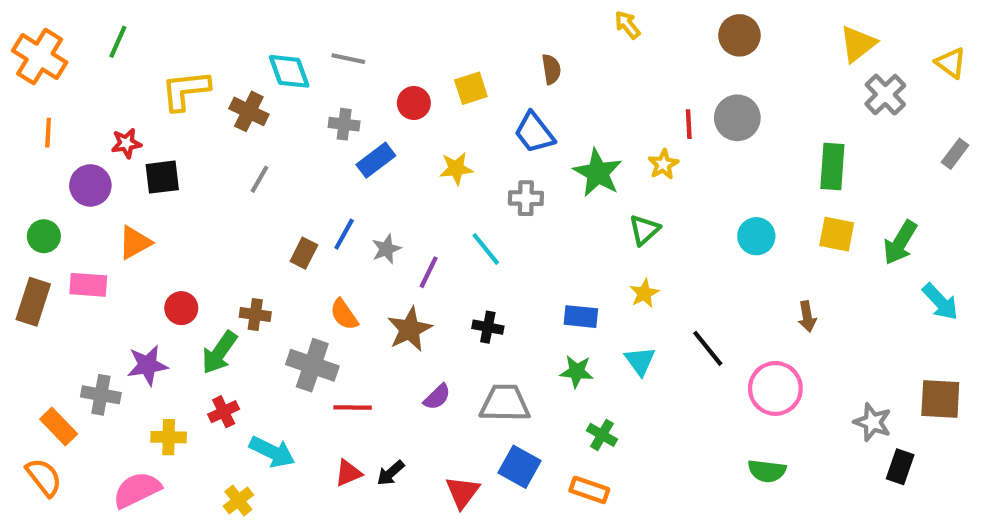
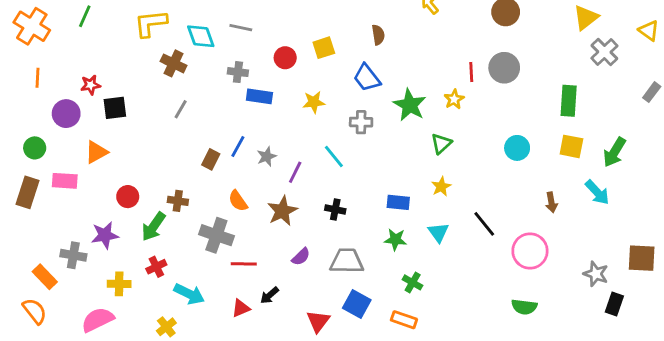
yellow L-shape: (186, 90) -> (151, 23), moved
blue rectangle: (376, 160) -> (259, 96), turned 45
cyan arrow: (940, 302) -> (597, 192), moved
black arrow: (391, 473) -> (269, 295), moved

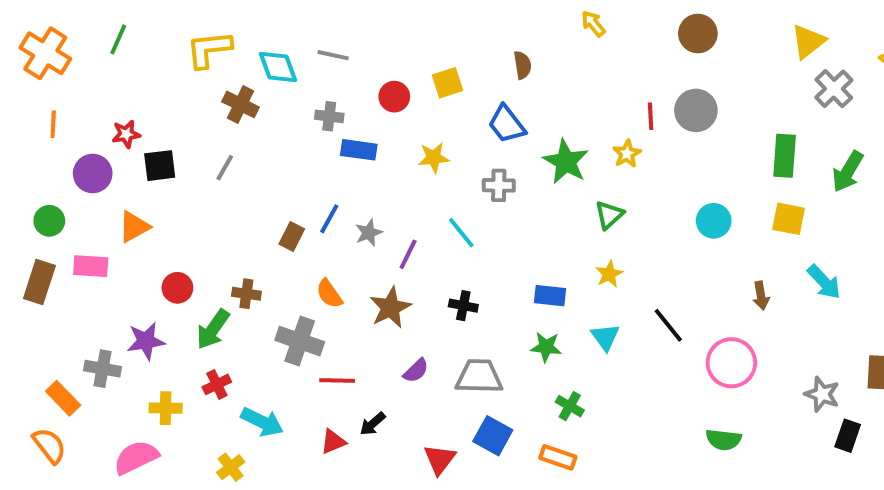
gray line: (181, 109) -> (225, 168), moved
green arrow: (614, 152) -> (848, 172), moved

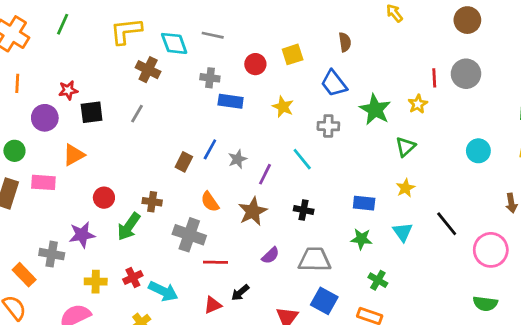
yellow star: (434, 158) -> (283, 107), turned 30
red cross: (217, 384) -> (133, 277), moved

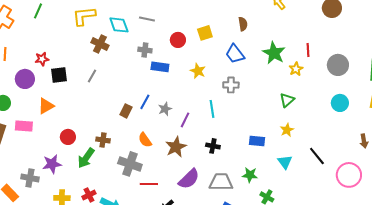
gray circle: (466, 74) -> (338, 65), moved
green star: (375, 110) -> (274, 53), moved
cyan line: (302, 159) -> (212, 109), turned 30
green star: (361, 239) -> (250, 175), moved
purple semicircle: (271, 255) -> (189, 179), size x1.6

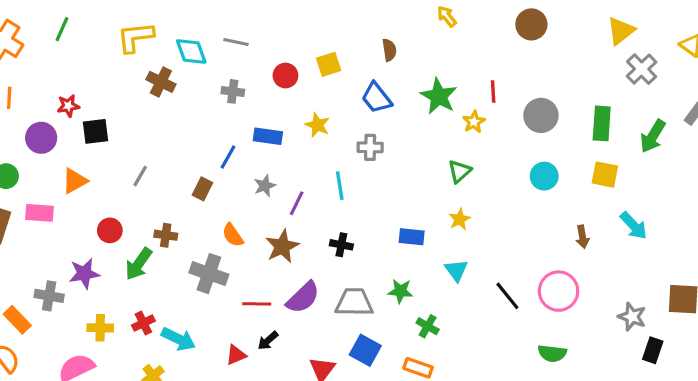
blue rectangle: (160, 67) -> (268, 136), moved
gray line: (92, 76) -> (140, 176), moved
blue line: (145, 102) -> (228, 157), moved
black line: (317, 156) -> (507, 296), moved
red line: (149, 184) -> (257, 304), moved

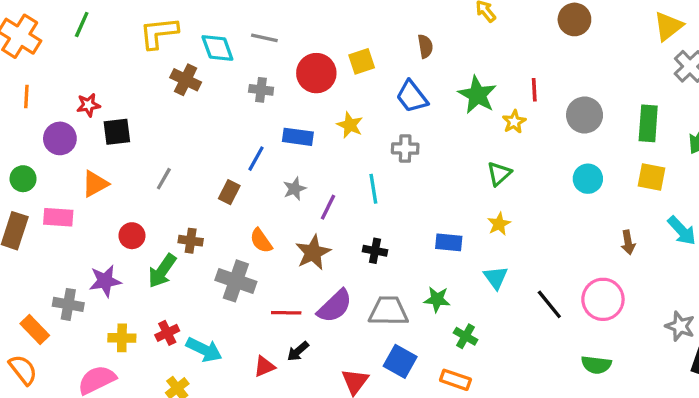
red circle: (285, 76) -> (316, 73), size x1.5

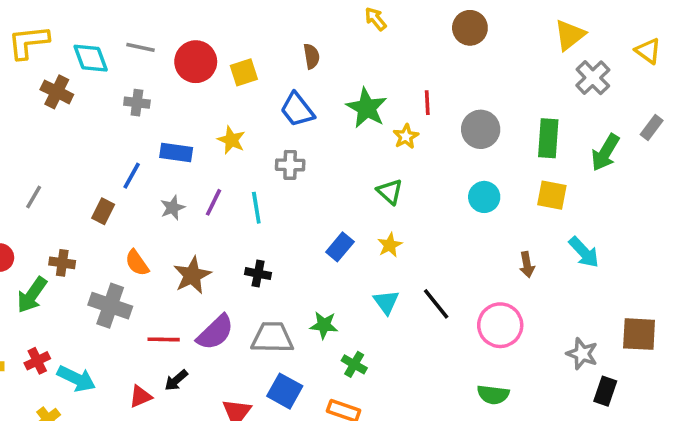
red circle: (316, 73) -> (196, 62), moved
green triangle: (499, 174) -> (390, 192), turned -36
purple line: (328, 207) -> (214, 202), moved
blue rectangle: (449, 242) -> (340, 247), moved, turned -56
black line: (549, 304) -> (436, 304), moved

